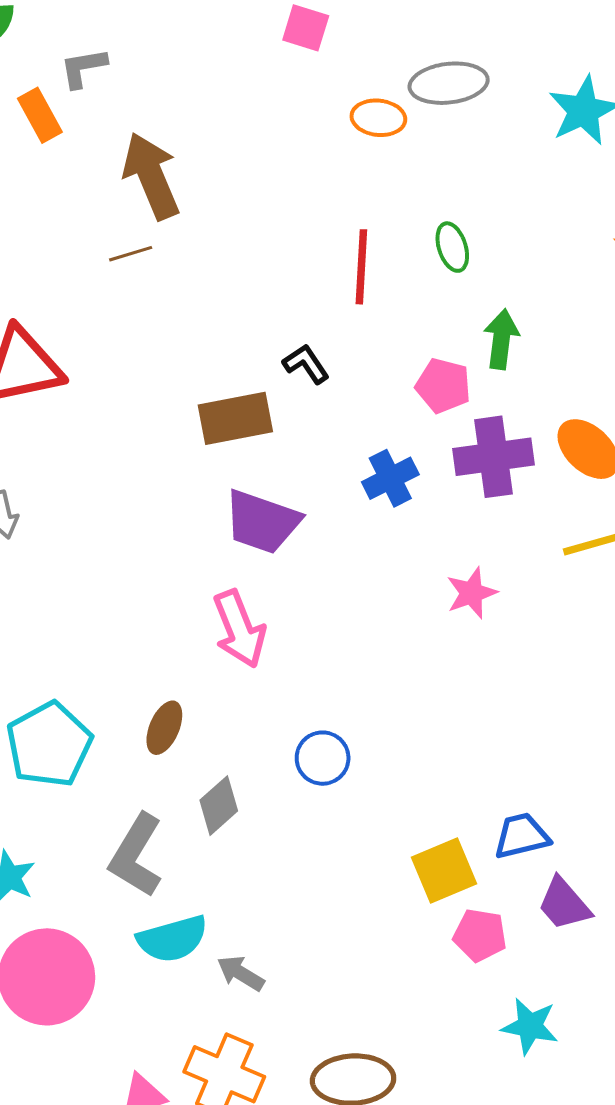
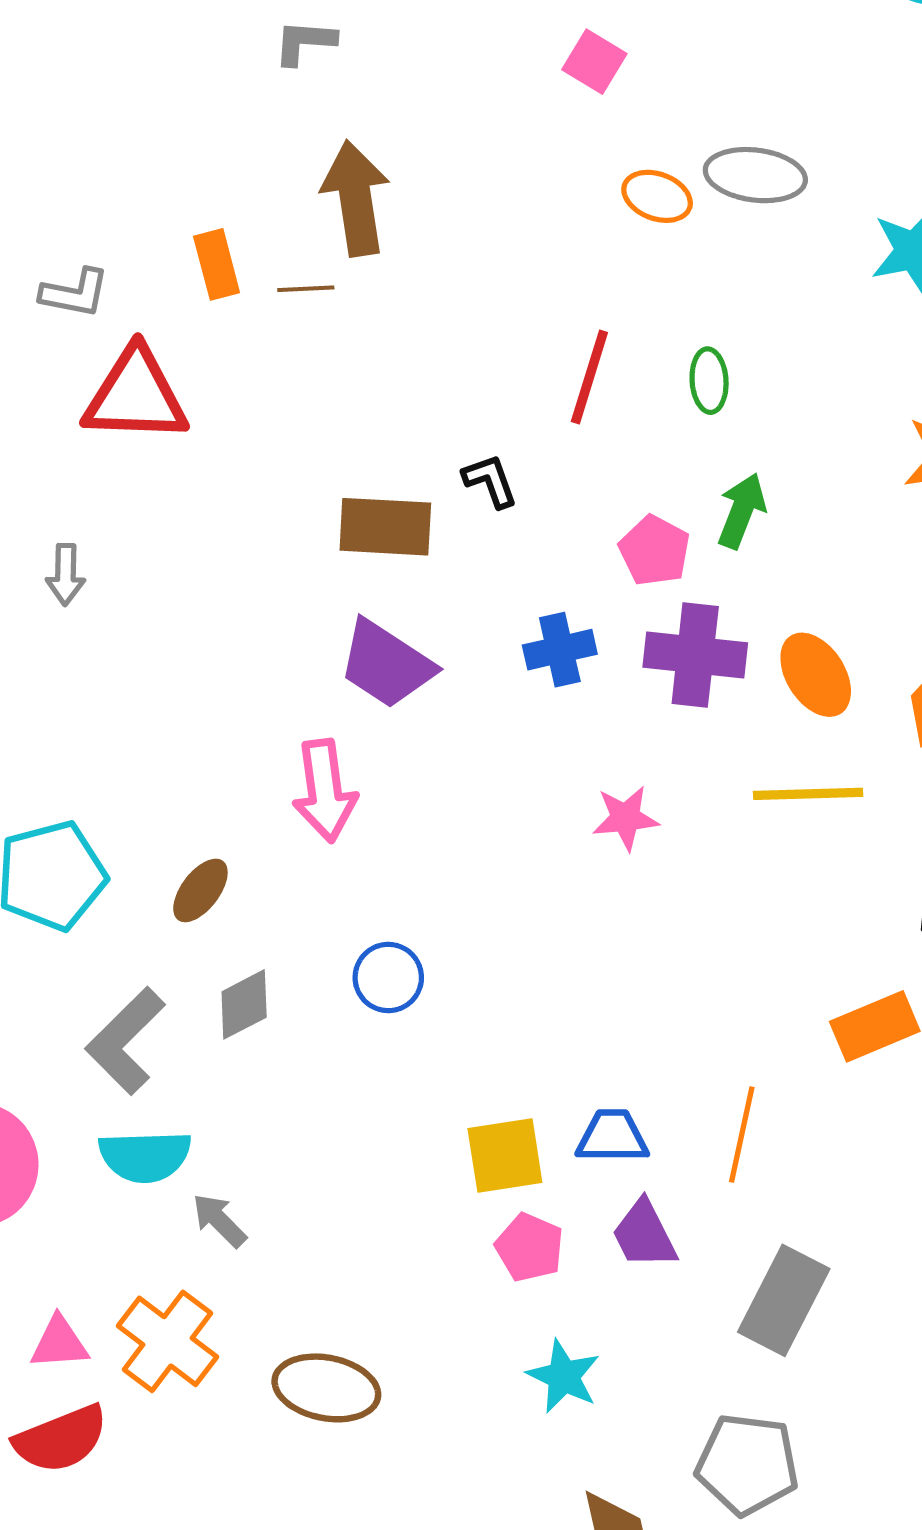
orange rectangle: (40, 115) -> (217, 264), moved

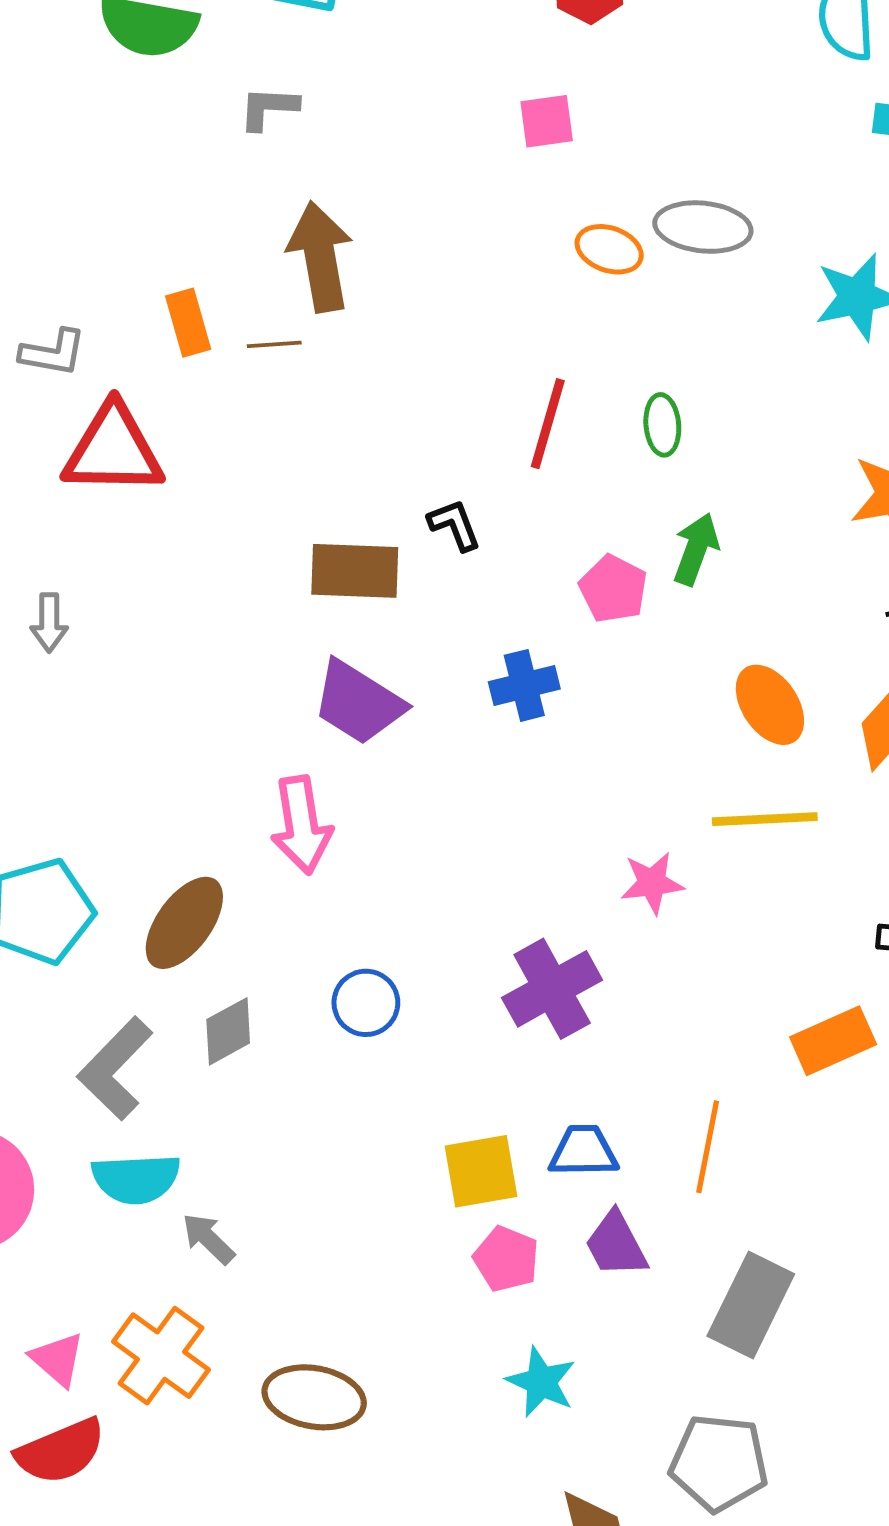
pink square: (594, 62) -> (547, 121), turned -38
purple cross: (695, 655) -> (552, 989), moved, turned -34
pink star: (626, 818) -> (652, 883), moved
brown ellipse: (200, 890) -> (184, 923), size x1.5
pink triangle: (59, 1343) -> (57, 1359), turned 46

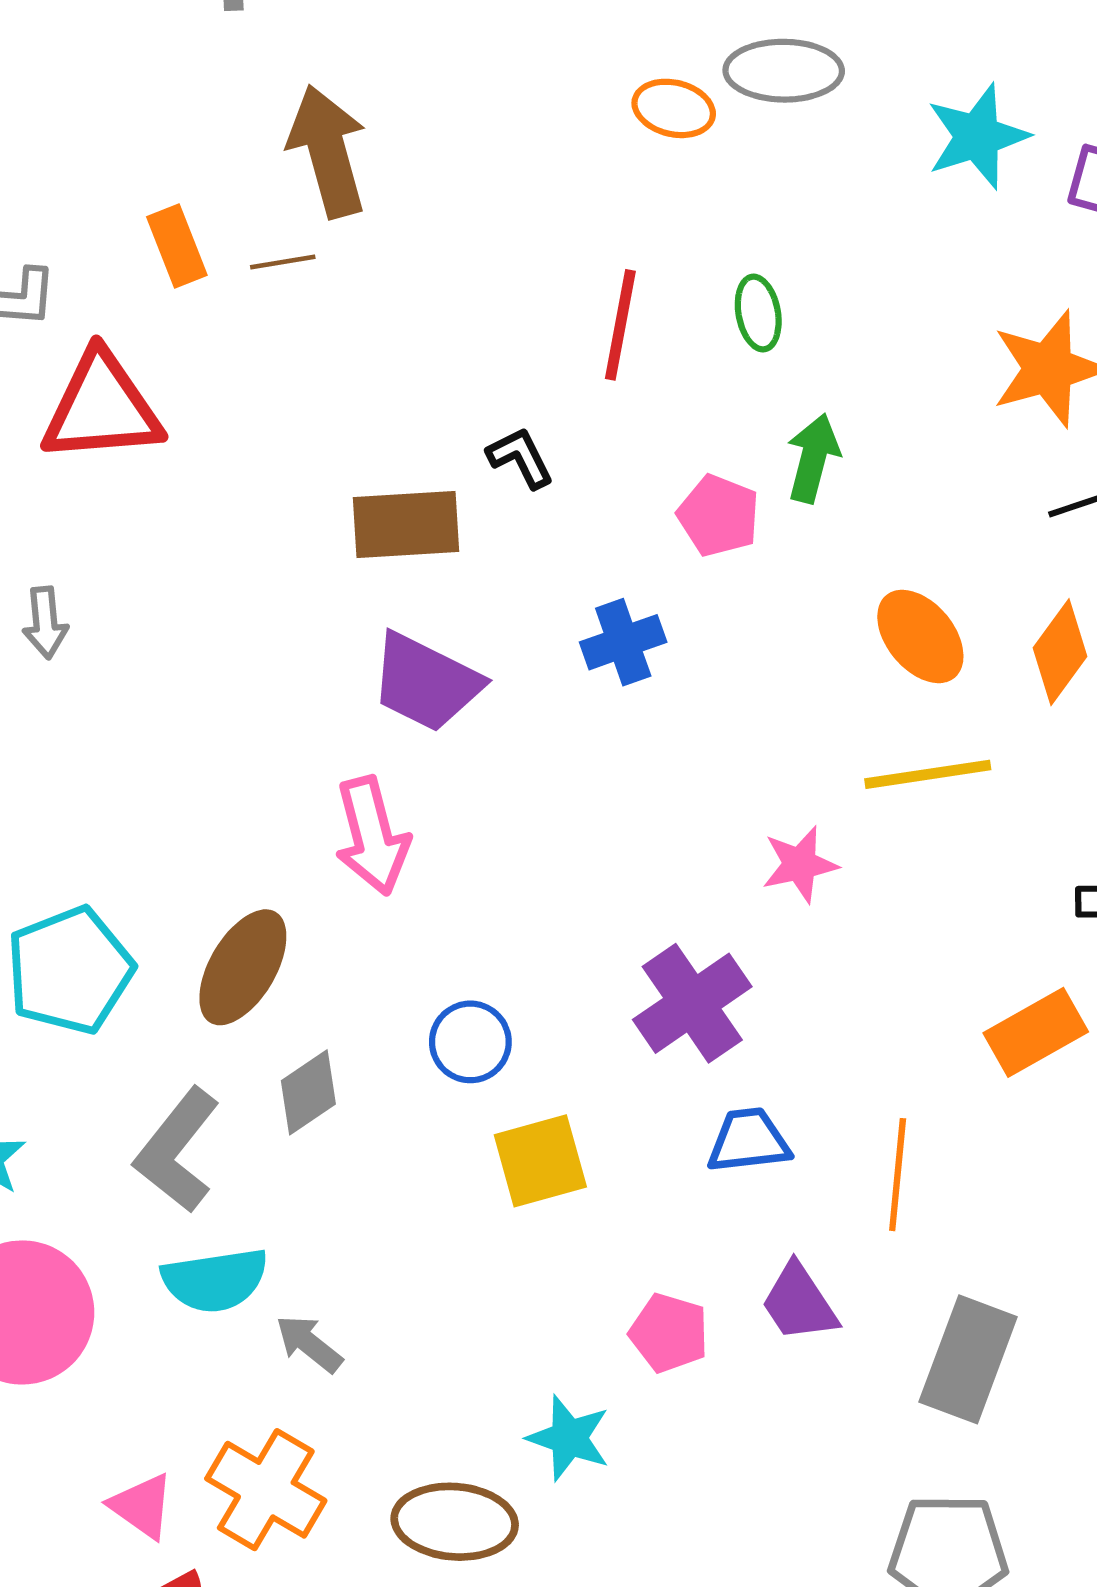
blue trapezoid: (583, 1151) -> (749, 1141), moved
yellow square: (481, 1171) -> (540, 1161), moved
cyan star: (541, 1382) -> (569, 1438), moved

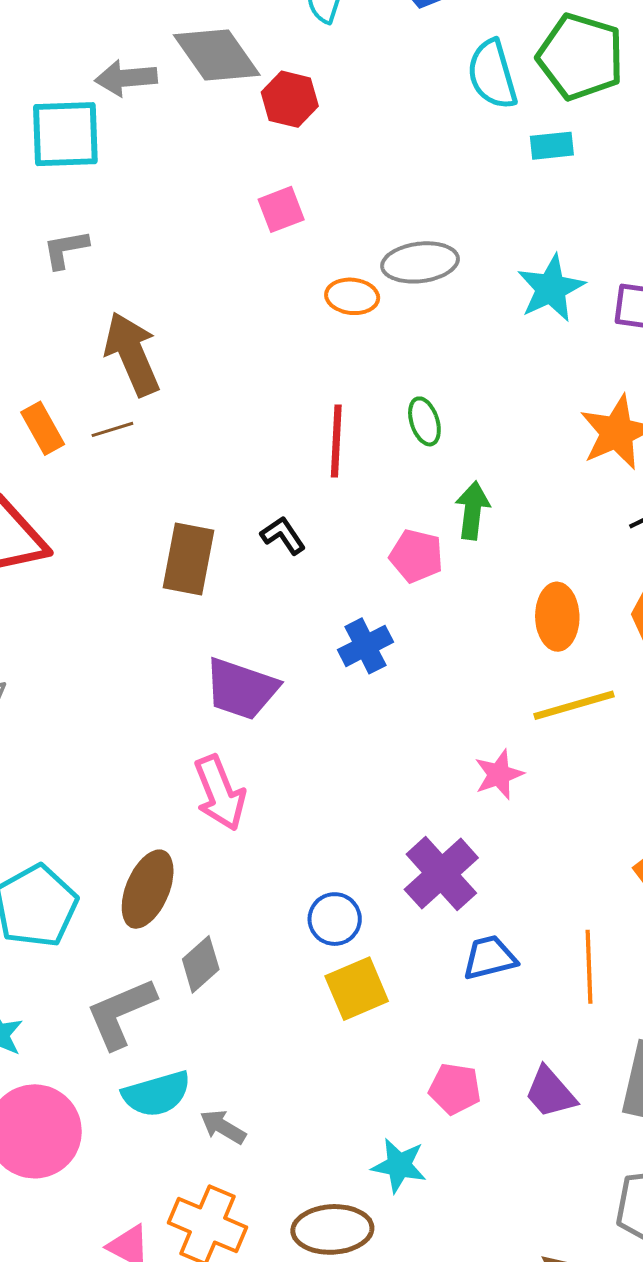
brown rectangle: (406, 525) -> (188, 559), moved, turned -68
orange ellipse: (920, 636) -> (557, 617), turned 46
blue circle: (470, 1042) -> (335, 919), moved
gray L-shape: (177, 1150) -> (121, 1013), turned 36
purple trapezoid: (799, 1303) -> (550, 1092), moved

